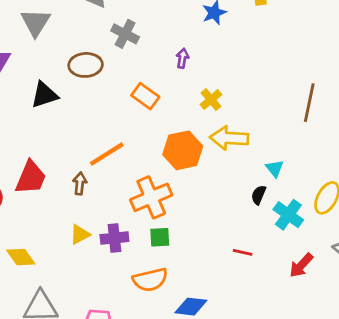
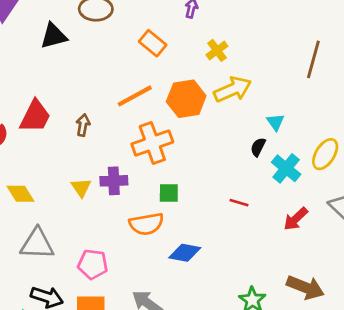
yellow arrow: (229, 138) -> (233, 89), turned 150
orange line: (107, 154) -> (135, 96), moved
yellow triangle: (80, 234) -> (81, 188), moved, turned -40
green square: (160, 237) -> (169, 193), moved

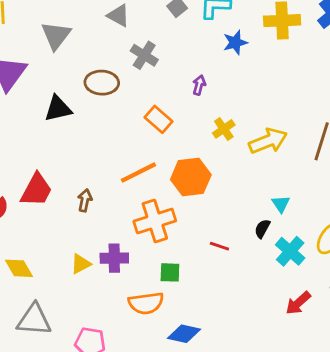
yellow arrow: (233, 89) -> (268, 141), moved
yellow triangle: (81, 188) -> (81, 264), turned 35
red line: (239, 203) -> (219, 246), moved

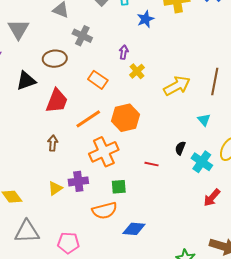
yellow cross: (224, 129) -> (137, 71), moved
red trapezoid: (36, 190) -> (57, 101), moved
cyan triangle: (281, 204) -> (204, 120), moved

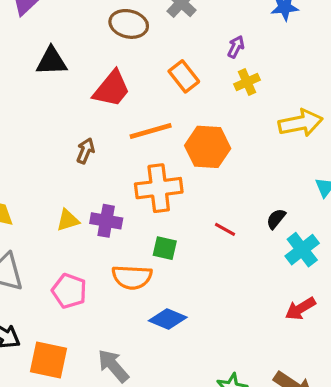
black triangle: (26, 81) -> (52, 61), moved
pink pentagon: (68, 243) -> (69, 291), moved

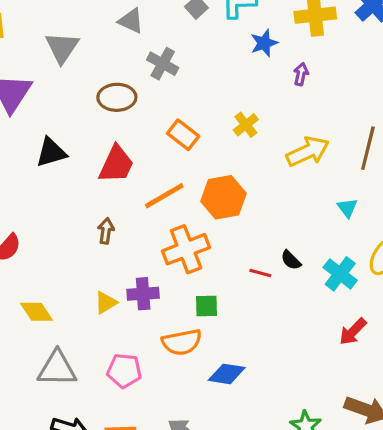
purple arrow: (236, 47) -> (301, 74), moved
black semicircle: (276, 219) -> (291, 260), moved, turned -70

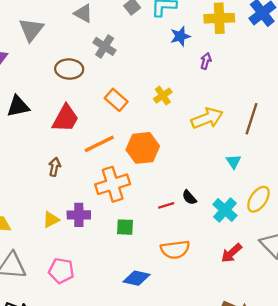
red line: (260, 273) -> (166, 205), turned -35
orange semicircle: (182, 342) -> (175, 250), moved

